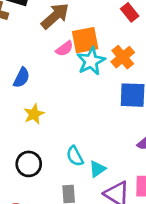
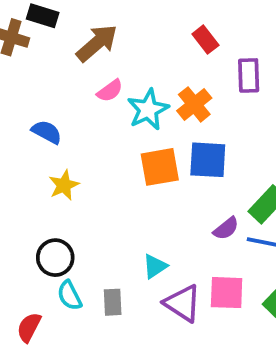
orange square: (85, 40) -> (160, 167), moved
blue semicircle: (21, 78) -> (47, 132), turned -90
cyan semicircle: (75, 156) -> (69, 295), moved

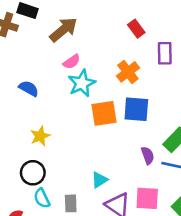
cyan star: (148, 109) -> (82, 83), moved
yellow star: (64, 185) -> (40, 136), moved
purple semicircle: (226, 228) -> (148, 155), turned -72

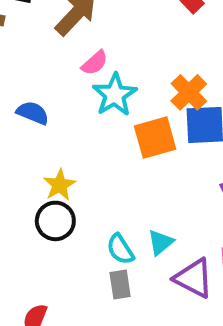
orange cross: (128, 72) -> (189, 92), moved
black circle: (33, 173) -> (55, 221), moved
cyan semicircle: (42, 198) -> (120, 249), moved

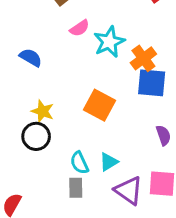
cyan star: (115, 95) -> (109, 42), moved
orange square: (155, 138) -> (100, 105), moved, turned 36
yellow star: (60, 185) -> (43, 111), turned -30

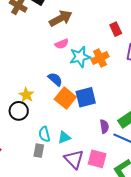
blue semicircle: (31, 58) -> (55, 79), moved
orange cross: (143, 58) -> (100, 58), moved
blue square: (152, 83) -> (86, 97), moved, turned -30

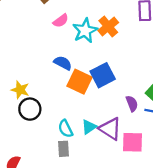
yellow star: (26, 95) -> (20, 90), moved
purple triangle: (74, 159) -> (110, 129), moved

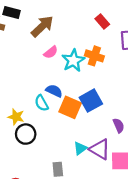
orange cross: (108, 26) -> (94, 56), turned -30
cyan semicircle: (65, 129) -> (42, 103), moved

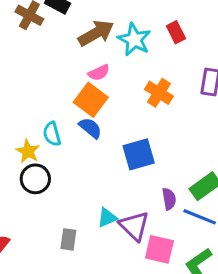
red rectangle: (102, 21) -> (176, 32), moved
cyan star: (73, 60) -> (134, 40), moved, turned -30
cyan semicircle: (42, 103) -> (52, 134), moved
orange square: (70, 107) -> (91, 100), moved

